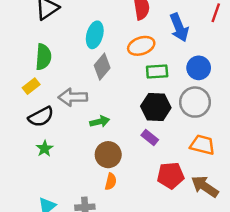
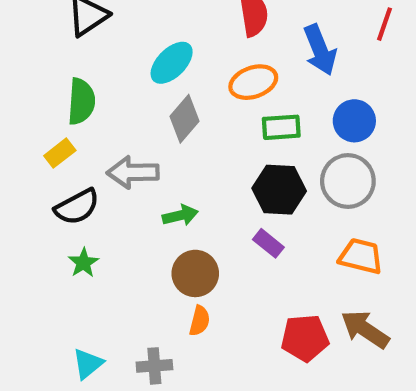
cyan ellipse: (95, 35) -> (172, 63), turned 30
red pentagon: (171, 175) -> (305, 338), moved

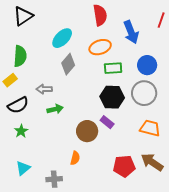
gray arrow: (133, 172) -> (44, 89), size x0.7
green arrow: (180, 215) -> (55, 109), moved
brown circle: (195, 273) -> (87, 131), moved
cyan triangle: (88, 364) -> (23, 168), moved

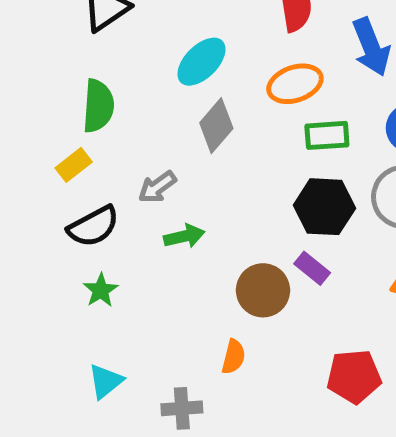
gray arrow: (44, 89) -> (157, 187), turned -35

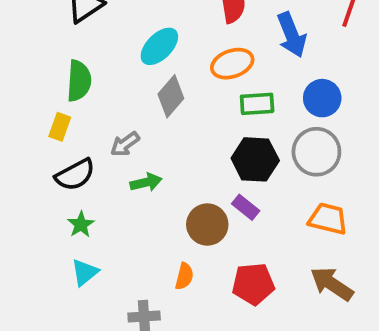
yellow rectangle: (74, 165) -> (60, 127), turned -32
red pentagon: (354, 376) -> (253, 284), moved
cyan triangle: (106, 381) -> (85, 272), moved

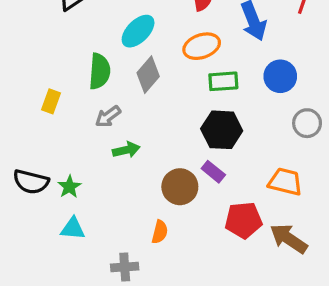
green semicircle: (79, 81) -> (100, 71), moved
gray circle: (316, 152) -> (307, 123), moved, size x0.7
black semicircle: (75, 175) -> (31, 182), moved, turned 42
cyan triangle: (85, 272) -> (73, 229), turned 44
red pentagon: (253, 284) -> (243, 220), moved

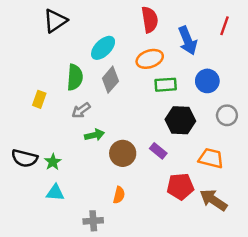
black hexagon: (222, 130) -> (180, 120), moved
brown circle: (180, 187) -> (123, 153), moved

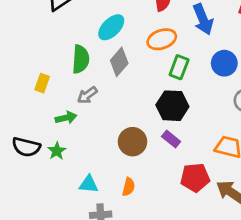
green rectangle: (166, 85) -> (179, 67), turned -65
black hexagon: (180, 120) -> (172, 106), moved
green arrow: (94, 135) -> (66, 118), moved
cyan triangle: (55, 193) -> (89, 184), moved

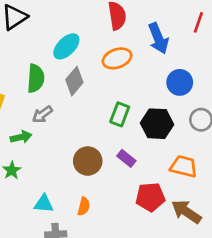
green rectangle: (179, 67) -> (120, 114), moved
black hexagon: (172, 106) -> (157, 124), moved

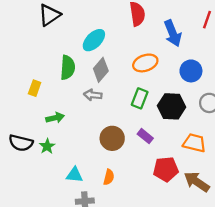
orange ellipse: (117, 58) -> (145, 63), moved
gray arrow: (42, 114) -> (93, 95), moved, turned 42

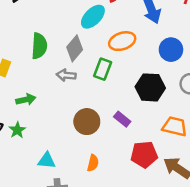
cyan ellipse: (94, 40) -> (93, 17), moved
green rectangle: (140, 98) -> (103, 69), moved
orange semicircle: (109, 177) -> (93, 163), moved

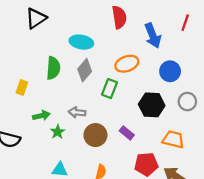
cyan ellipse: (93, 17) -> (81, 42), moved, turned 55
gray arrow: (66, 75) -> (77, 112), moved
green star: (17, 130) -> (58, 132), moved

